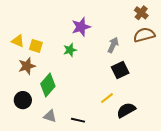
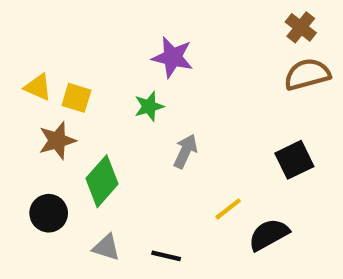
purple star: (81, 27) -> (173, 57), turned 30
gray arrow: (113, 45) -> (185, 151), moved
black square: (120, 70) -> (294, 160), moved

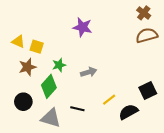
green star: (149, 106) -> (59, 65), moved
gray arrow: (185, 151) -> (89, 72), turned 49
black square: (294, 160) -> (148, 90), moved
gray triangle: (106, 247) -> (51, 118), size x1.5
black line: (166, 256) -> (77, 109), moved

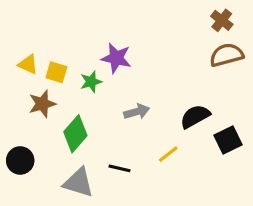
purple star: (83, 27) -> (116, 58), moved
green star: (59, 65) -> (91, 82), moved
black circle: (23, 102) -> (20, 160), moved
black semicircle: (128, 112) -> (195, 116), moved

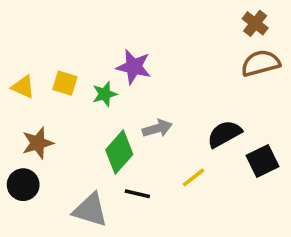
yellow triangle: (28, 64) -> (23, 87), moved
brown star: (42, 104) -> (38, 143), moved
green diamond: (75, 134) -> (119, 152), moved

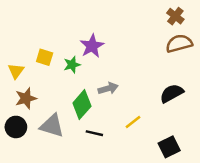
purple star: (134, 67) -> (92, 46), turned 30
yellow triangle: (23, 87) -> (16, 71), moved, turned 42
black semicircle: (224, 134) -> (172, 93), moved
black square: (262, 161) -> (169, 147), moved
gray triangle: (90, 210) -> (52, 126), moved

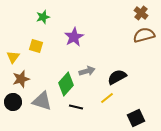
green star: (72, 65) -> (43, 17), moved
black semicircle: (172, 93) -> (117, 77), moved

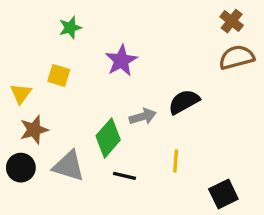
black semicircle: (117, 77) -> (184, 102), moved
yellow line: (107, 98) -> (176, 161), turned -48

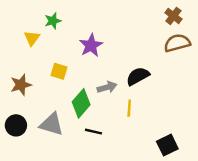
yellow square: (59, 75) -> (59, 71), moved
yellow triangle: (21, 94) -> (32, 38), moved
brown star: (34, 130) -> (21, 85), moved
yellow line: (176, 161) -> (129, 108), moved

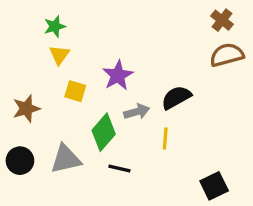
green star: (53, 21) -> (55, 26), moved
yellow triangle: (32, 38) -> (59, 55), moved
purple star: (91, 45) -> (118, 75), moved
gray triangle: (52, 124) -> (66, 159), turned -30

